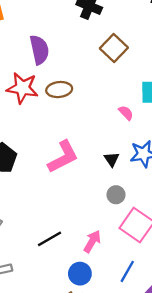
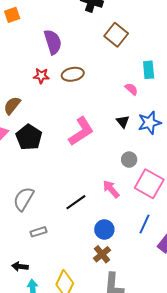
red star: (22, 88) -> (41, 76), size x0.6
black triangle: (112, 159) -> (123, 122), moved
pink arrow: (92, 241) -> (111, 189), moved, turned -66

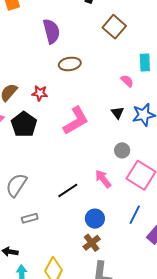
red star: (41, 76) -> (40, 93), moved

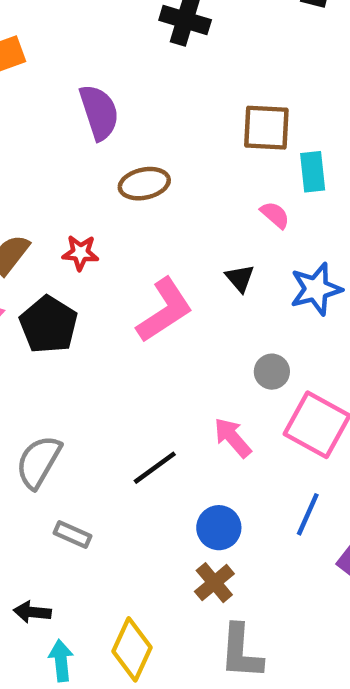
brown square: (114, 27) -> (266, 128), moved, turned -35
black triangle: (117, 113) -> (240, 278), moved
gray rectangle: (30, 218) -> (72, 535), turned 42

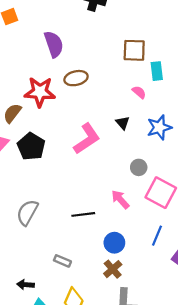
red star: (80, 253) -> (40, 92), moved, size x1.8
black line: (155, 468) -> (83, 214), turned 30
gray rectangle: (72, 535) -> (62, 261), moved

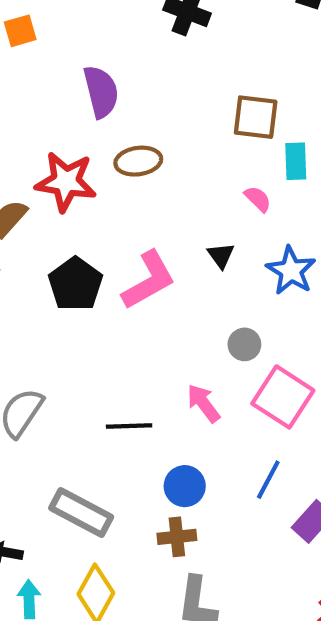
blue star: (159, 127) -> (291, 271), turned -30
black pentagon: (31, 147) -> (75, 284), moved
gray rectangle: (62, 261) -> (81, 513), size x1.8
brown cross: (113, 269) -> (177, 537), turned 30

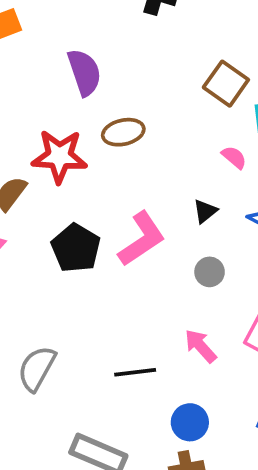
brown square: (256, 117) -> (226, 84), turned 33
black triangle: (221, 255) -> (205, 211), turned 32
gray circle: (244, 344) -> (210, 272), moved

